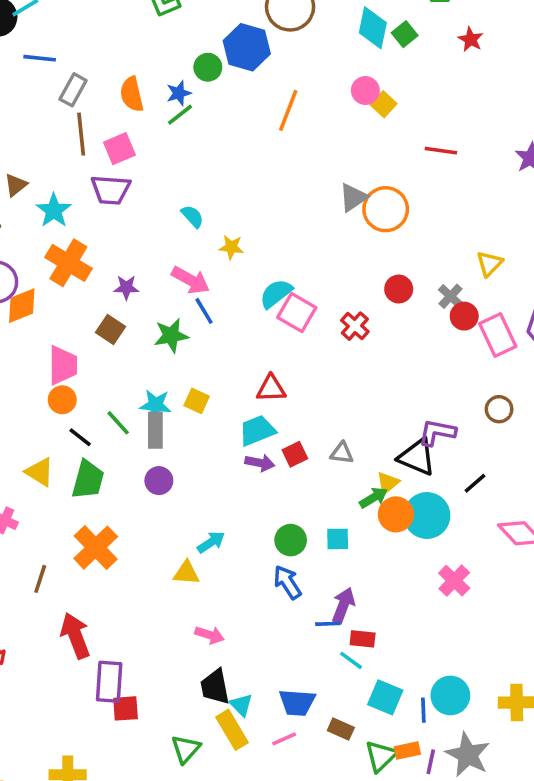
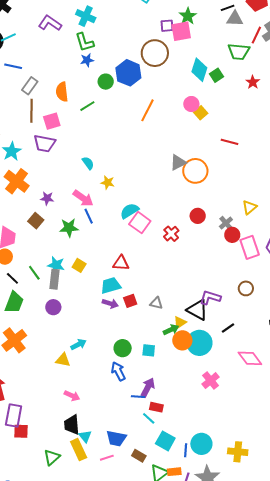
blue star: (179, 93) -> (87, 60), moved

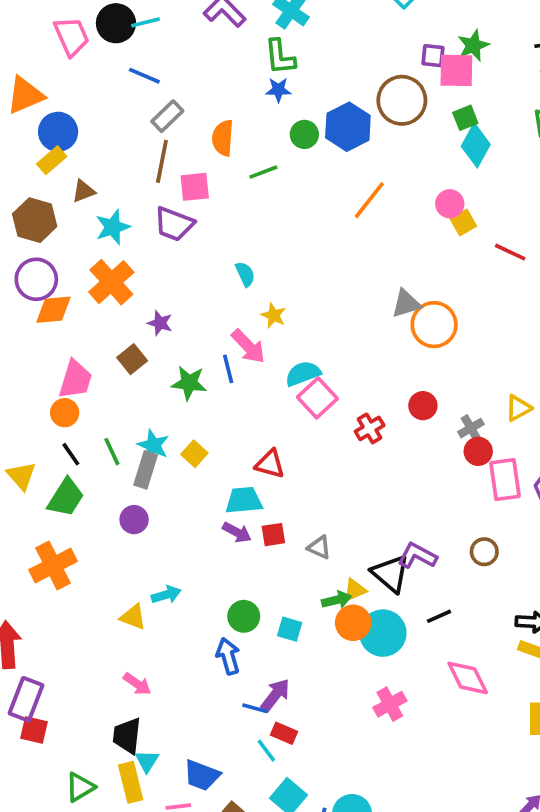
green square: (217, 75) -> (465, 118), moved
red line: (229, 142) -> (510, 252), moved
pink arrow: (83, 198) -> (248, 346), moved

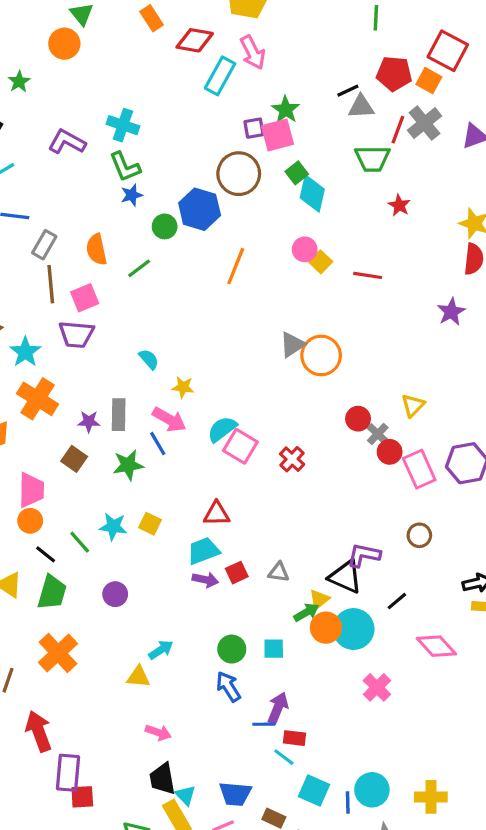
red circle: (423, 406) -> (358, 419), moved
gray rectangle: (146, 470) -> (119, 415), moved

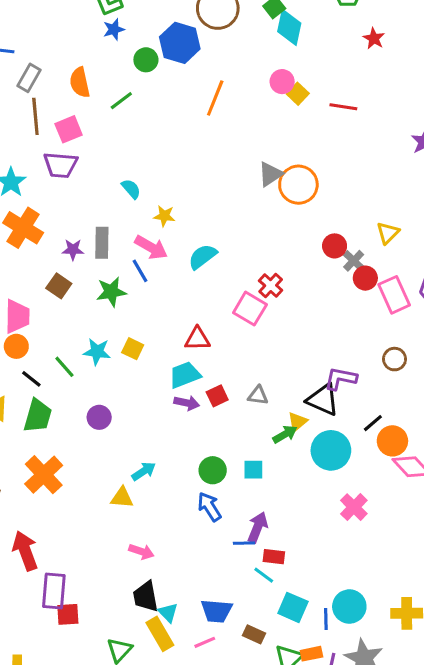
pink square: (240, 446) -> (250, 309), moved
orange circle: (326, 628) -> (392, 441), moved

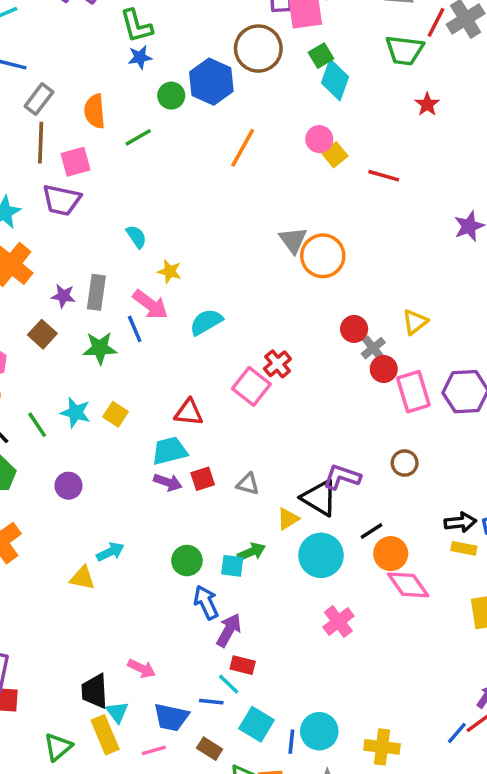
gray triangle: (270, 174) -> (293, 240), turned -40
green arrow: (285, 434) -> (251, 552), moved
blue arrow: (209, 507) -> (206, 602), moved
blue line: (244, 543) -> (211, 702), moved
pink arrow: (141, 552) -> (142, 669), moved

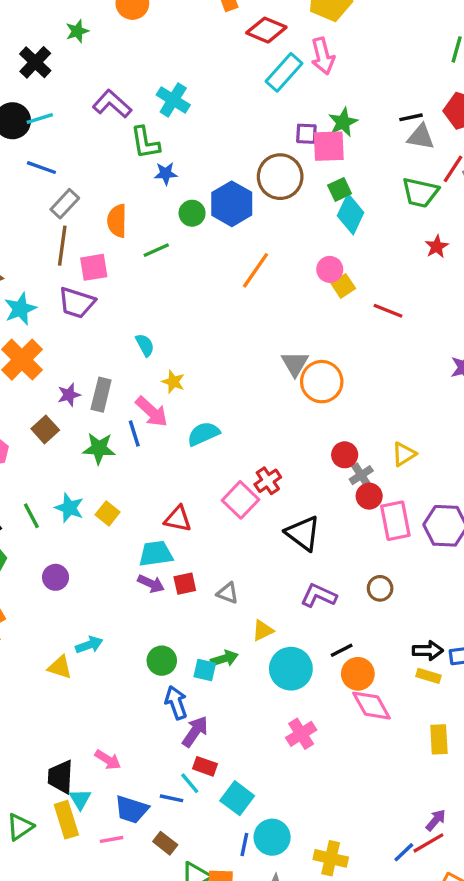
green L-shape: (136, 26) -> (145, 143), moved
purple star: (63, 296) -> (69, 395), turned -30
black triangle: (319, 498) -> (303, 533), moved
cyan square: (257, 724) -> (237, 798), moved

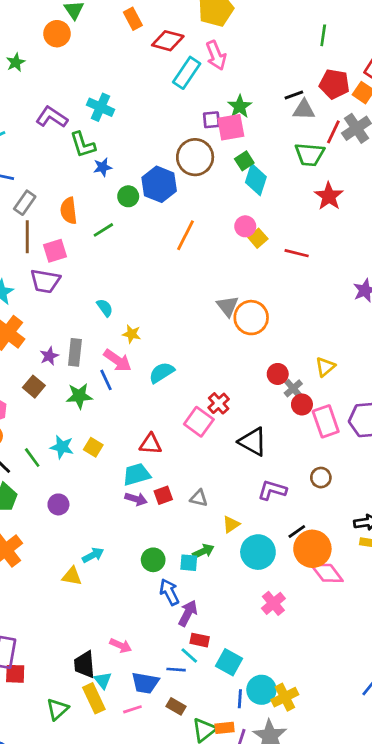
red star: (437, 247) -> (329, 196), size x1.5
orange circle: (358, 674) -> (312, 549), size x1.4
yellow cross: (331, 858) -> (285, 697), moved, turned -32

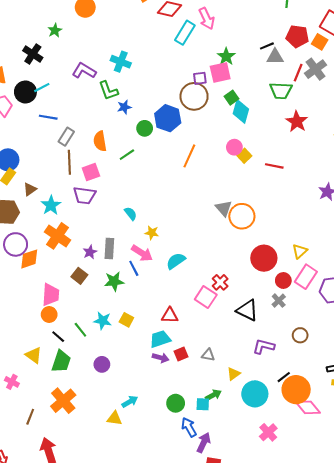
purple square: (211, 120) -> (200, 78), moved
red circle: (278, 374) -> (264, 258), size x1.6
gray cross: (293, 388) -> (279, 301), moved
pink rectangle: (326, 421) -> (306, 277), moved, turned 55

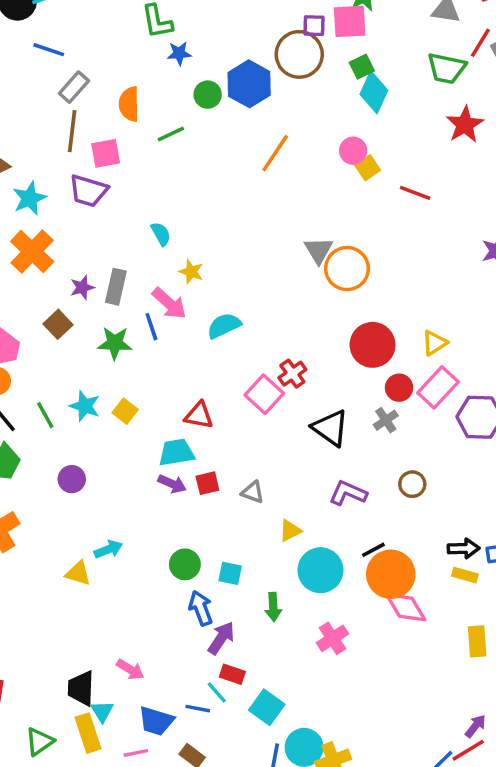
green arrow: (213, 395) -> (273, 607), moved, turned 105

